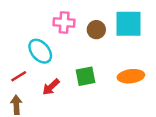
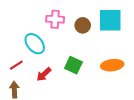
green square: (86, 76) -> (73, 65), turned 36

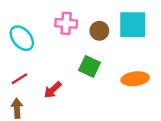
cyan ellipse: (35, 44) -> (22, 38), moved
green square: (73, 65) -> (90, 66), moved

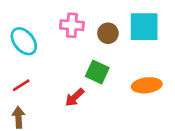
red arrow: (53, 90) -> (75, 97), moved

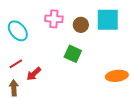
orange ellipse: (147, 85) -> (117, 76), moved
red arrow: (75, 97) -> (34, 74), moved

